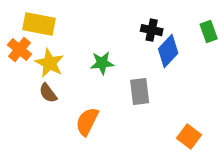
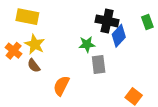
black cross: (152, 30) -> (107, 21), size x1.5
orange cross: (20, 50) -> (14, 51), moved
green star: (102, 63) -> (87, 44), moved

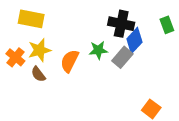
yellow star: (35, 44) -> (40, 50), turned 30
gray rectangle: (99, 65) -> (122, 57), moved, turned 48
orange semicircle: (61, 86) -> (70, 61), moved

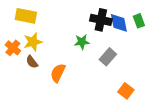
blue diamond: (134, 41) -> (119, 23), moved, turned -55
gray rectangle: (122, 57) -> (108, 57), moved
orange semicircle: (70, 61) -> (58, 73), moved

